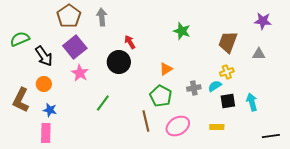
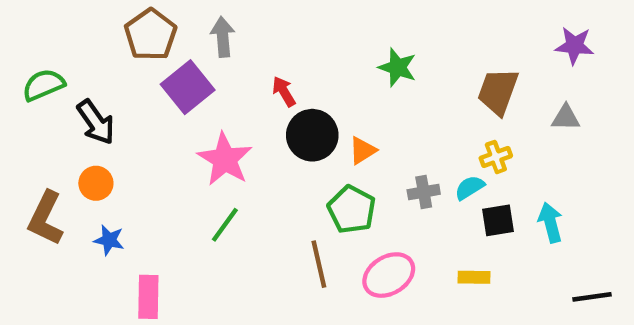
purple square: (75, 47) -> (188, 87), moved
black circle: (119, 62) -> (312, 135), moved
pink star: (80, 73) -> (225, 159), moved, size x1.4
pink rectangle: (46, 133) -> (148, 297), moved

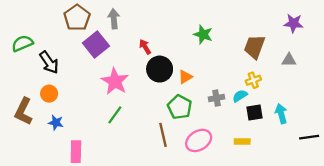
black line: (592, 297) -> (309, 137), moved

